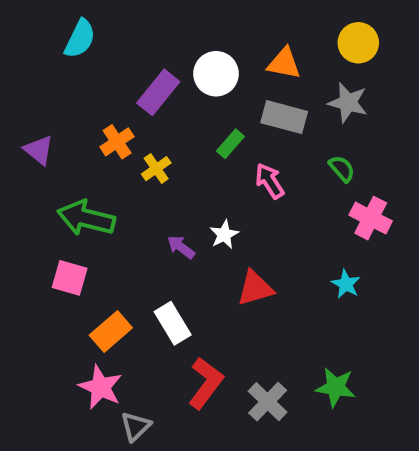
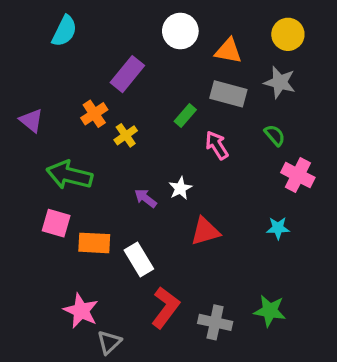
white circle: (216, 74) -> (180, 31), moved
cyan star: (346, 284) -> (278, 228), turned -30
orange rectangle: (111, 332) -> (94, 243), moved, turned 44
gray cross: (268, 402) -> (215, 322), turned -32

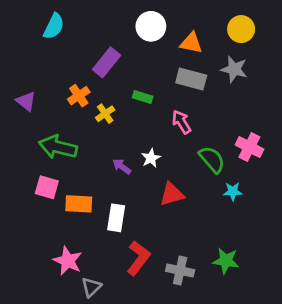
green rectangle: (185, 115) -> (143, 97), moved, turned 66
green semicircle: (275, 135) -> (212, 159), moved, size x1.5
white rectangle: (139, 259) -> (116, 218), turned 40

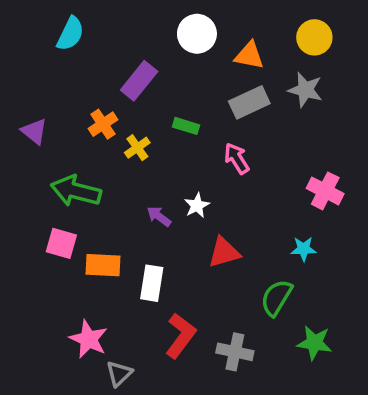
gray rectangle: (191, 79) -> (249, 102), turned -40
green semicircle: (212, 159) -> (276, 298), moved, turned -108
green star: (226, 261) -> (314, 343), moved

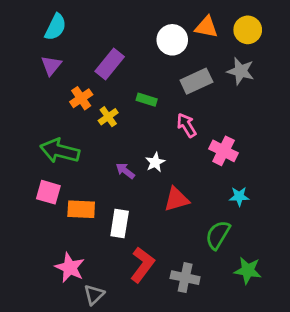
white circle: (197, 34) -> (172, 40), moved
orange triangle: (249, 55) -> (206, 27), moved
purple triangle: (34, 131) -> (51, 65), moved, turned 30
pink cross: (325, 191) -> (224, 151), moved

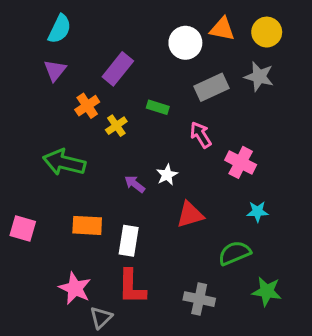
pink square: (48, 192) -> (23, 228), moved
green semicircle: (218, 235) -> (234, 253), turned 36
red L-shape: (142, 265) -> (132, 287), moved, turned 144

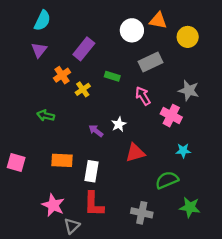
yellow circle: (267, 32) -> (188, 37), moved
gray star: (259, 77) -> (189, 90), moved
green arrow: (64, 162) -> (46, 116), size x0.6

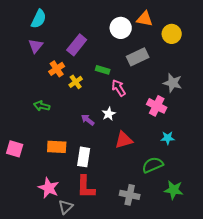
pink arrow: (143, 96) -> (119, 88), moved

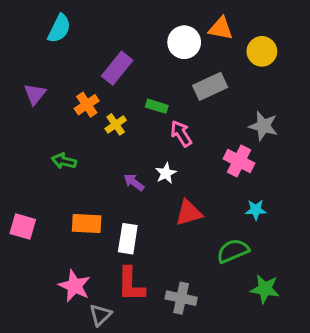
purple triangle: (36, 46) -> (35, 94), moved
gray cross: (130, 195) -> (181, 298), moved

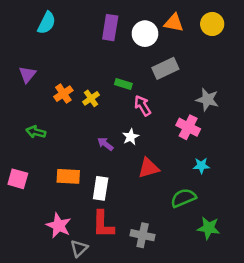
yellow circle: (262, 51) -> (212, 24), moved
purple rectangle: (117, 68) -> (110, 28), moved, turned -30
orange cross: (87, 105) -> (63, 94), moved
green arrow: (64, 161) -> (36, 132), moved

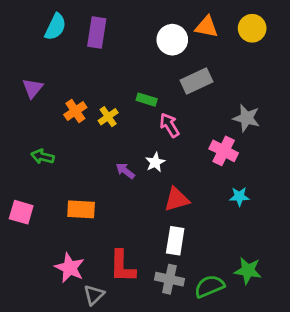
purple rectangle: (110, 28) -> (97, 33), moved
white rectangle: (101, 188) -> (175, 241), moved
green semicircle: (183, 198) -> (209, 286), moved

